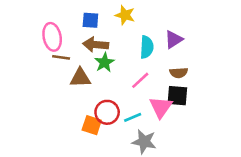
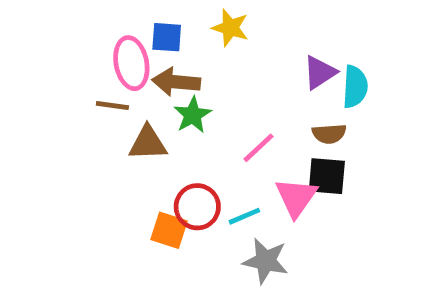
pink ellipse: (52, 37) -> (131, 63), moved
cyan semicircle: (147, 47) -> (355, 87), moved

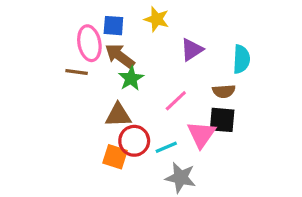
purple triangle: (320, 73) -> (192, 50), moved
brown arrow: (176, 82) -> (120, 56), turned 32
brown triangle: (148, 143) -> (118, 115), moved

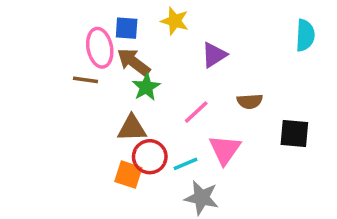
cyan semicircle: (241, 59) -> (305, 35), moved
black square: (222, 120) -> (294, 133), moved

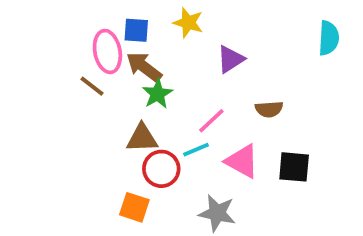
brown line: (85, 80) -> (92, 86), turned 30
black square: (294, 133) -> (294, 167), moved
pink triangle: (225, 150) -> (242, 161), turned -36
cyan line: (185, 164) -> (196, 150), moved
orange square: (128, 175) -> (134, 207), moved

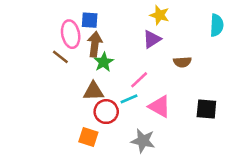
yellow star: (188, 23) -> (159, 15), moved
brown arrow: (144, 67) -> (95, 44), turned 60
brown semicircle: (269, 109) -> (182, 62), moved
black square: (294, 167) -> (206, 109), moved

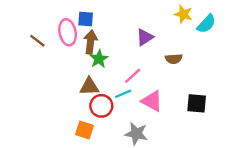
yellow star: (159, 15) -> (183, 14), moved
cyan semicircle: (217, 25) -> (206, 24), turned 40
brown line: (60, 57) -> (37, 41), moved

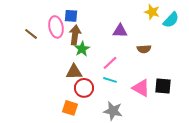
purple triangle: (145, 37) -> (120, 31), turned 35
cyan line: (123, 94) -> (110, 80), moved, turned 40
pink triangle: (152, 101) -> (141, 88), moved

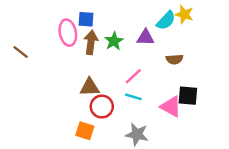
cyan semicircle: (171, 20) -> (166, 20), moved
brown line: (31, 34) -> (21, 52), moved
green star: (82, 49) -> (114, 41), moved
black square: (163, 86) -> (188, 96), moved

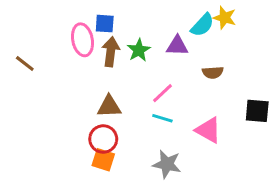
black square: (188, 96) -> (257, 111), moved
red circle: (102, 107) -> (103, 139), moved

